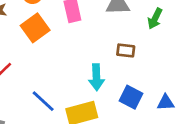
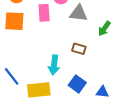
orange square: (35, 28) -> (14, 21), turned 30

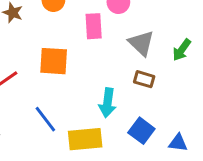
gray triangle: (78, 13) -> (141, 43), moved, turned 36
orange square: (14, 21) -> (54, 61), moved

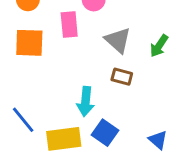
orange square: (54, 61) -> (29, 43), moved
blue square: (141, 131) -> (105, 133), moved
blue triangle: (178, 143) -> (158, 140), turned 36

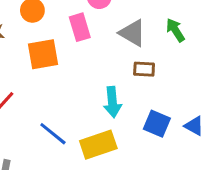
green arrow: (159, 46) -> (175, 30), turned 125
blue square: (105, 133) -> (157, 124), moved

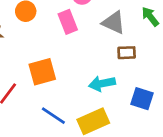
orange square: (43, 54) -> (42, 72), moved
cyan arrow: (112, 102) -> (102, 84), turned 90

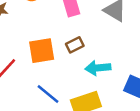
brown rectangle: (127, 53) -> (75, 45), moved, turned -30

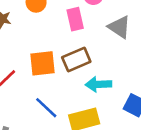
brown rectangle: (75, 45) -> (76, 60), size x1.5

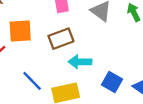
orange square: (42, 63) -> (20, 31), moved

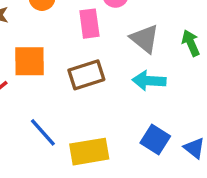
cyan arrow: (80, 62) -> (149, 81), moved

